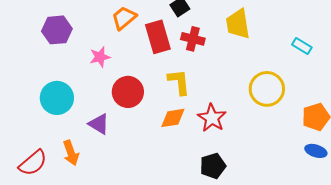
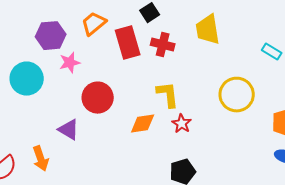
purple hexagon: (57, 30) -> (51, 36), moved
yellow L-shape: (179, 82) -> (168, 95), moved
cyan circle: (57, 98) -> (27, 79), moved
red star: (212, 118) -> (182, 124), size x0.7

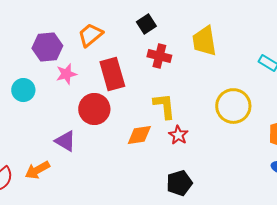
red rectangle: (128, 43) -> (112, 74), moved
cyan circle: (27, 79) -> (23, 90), size x0.7
orange arrow: (41, 159) -> (37, 170), turned 80

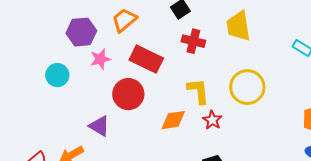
red rectangle: (112, 74) -> (146, 59), turned -48
yellow circle: (233, 106) -> (247, 87), moved

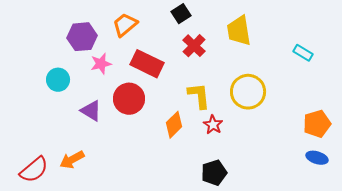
red cross: (193, 41) -> (194, 46), turned 30
orange diamond: (173, 120) -> (174, 125), turned -36
purple triangle: (99, 126) -> (91, 111), moved

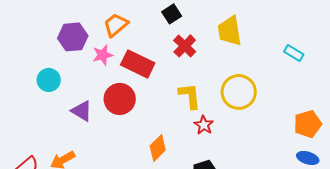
pink star: (101, 64) -> (103, 55), moved
orange diamond: (174, 125) -> (158, 148), moved

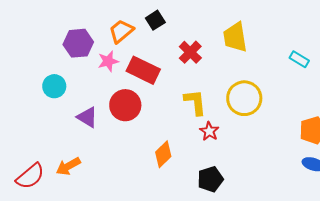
black square: (172, 14) -> (155, 20), moved

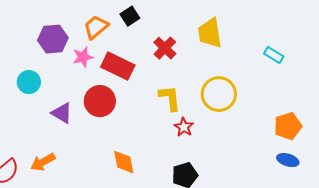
orange diamond: (163, 154) -> (124, 162), moved, turned -56

